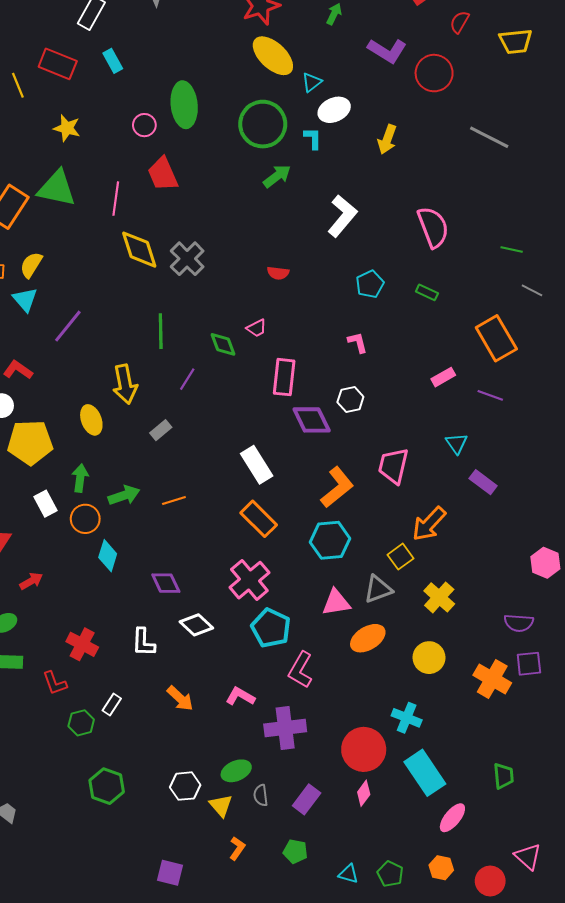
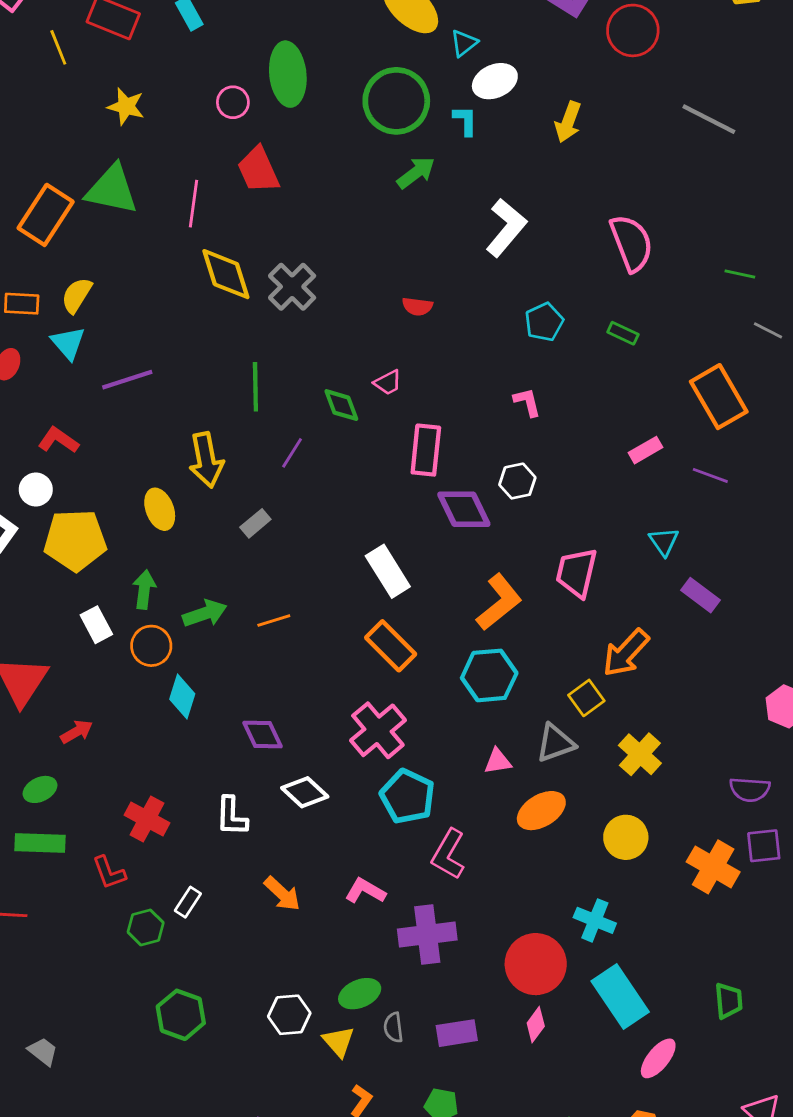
purple line: (68, 326) -> (127, 380), turned 33
pink triangle: (336, 602) -> (498, 761), size x0.7
purple rectangle: (307, 799) -> (457, 1033), turned 44

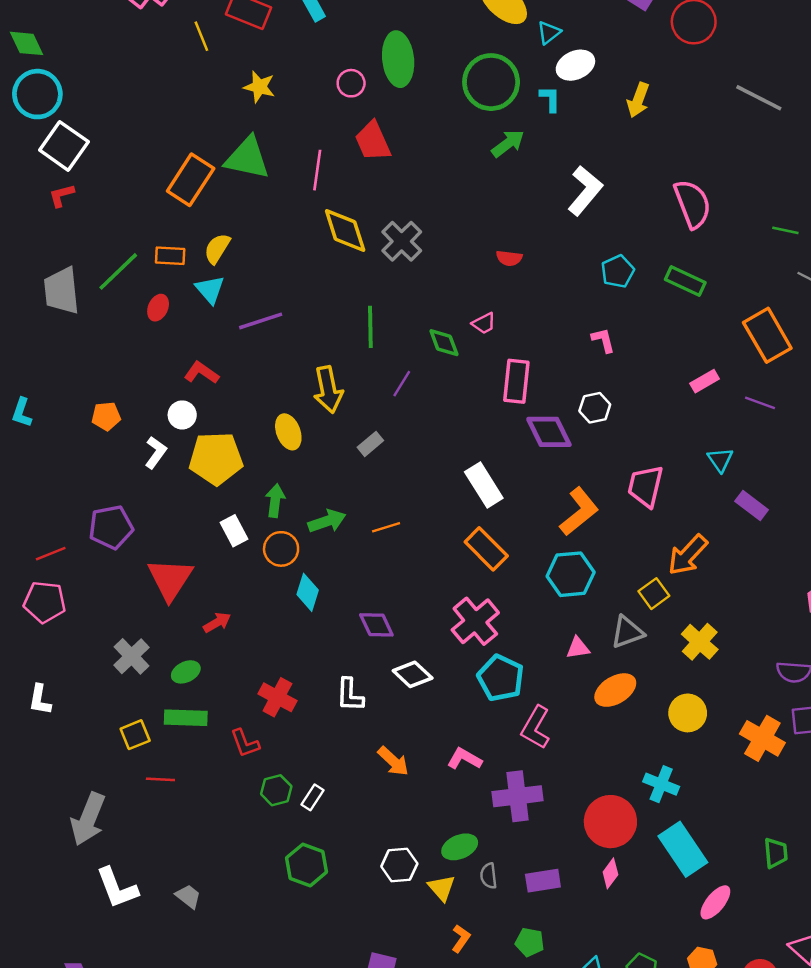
green rectangle: (623, 333) -> (685, 281), size x1.5
white rectangle: (188, 902) -> (312, 797), moved

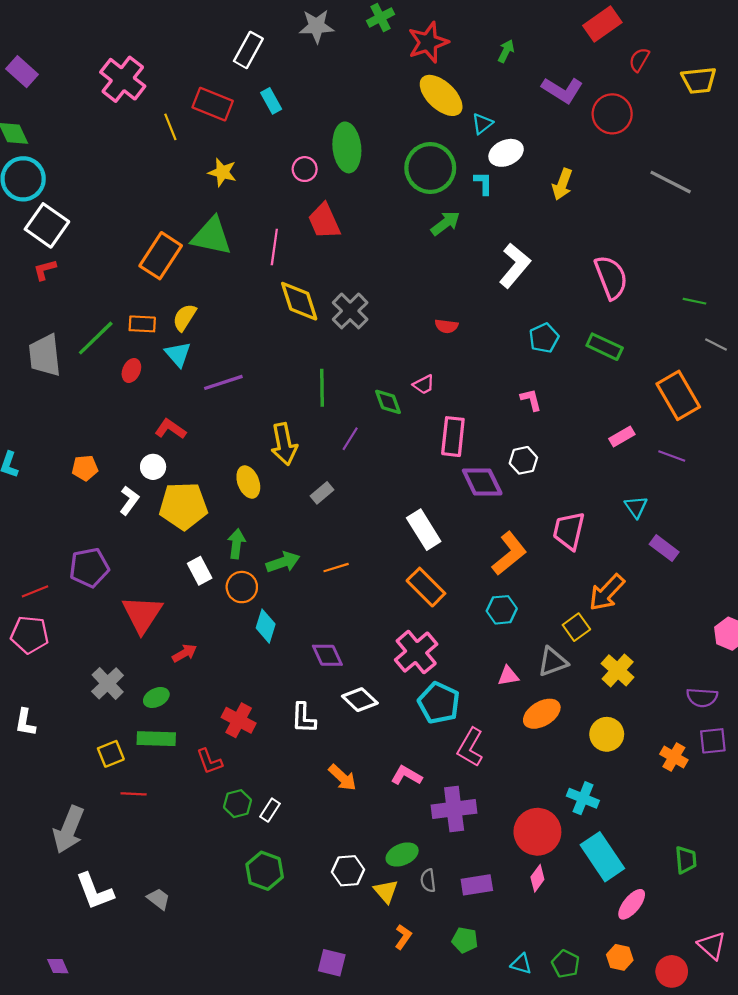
cyan hexagon: (571, 574) -> (502, 610), size x0.7
orange cross: (762, 738) -> (674, 757), size x0.7

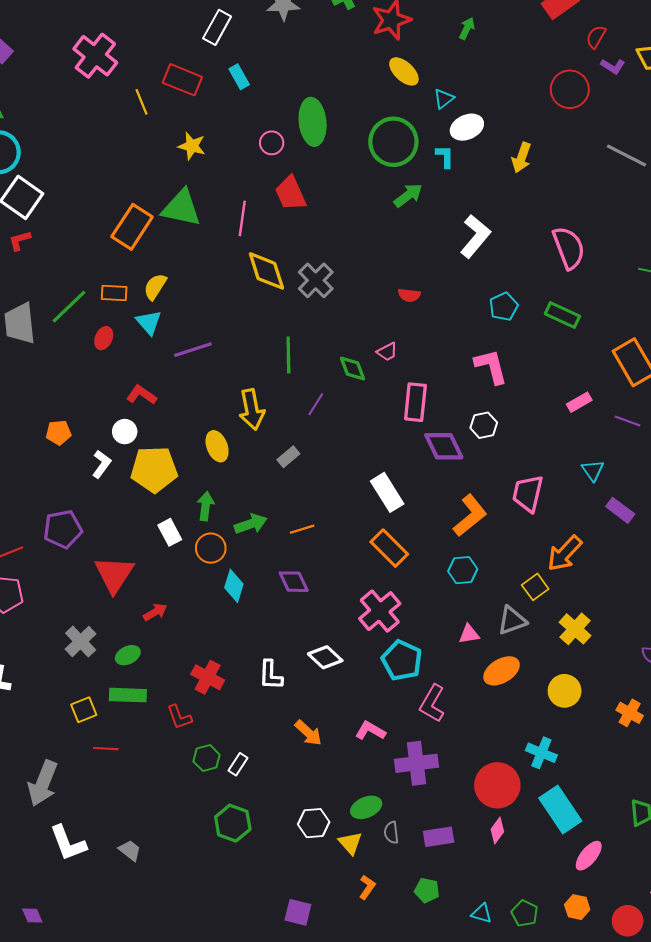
purple L-shape: (562, 90) -> (613, 66), moved, size x0.6
yellow ellipse: (441, 95) -> (404, 71), size x0.7
pink L-shape: (531, 400) -> (491, 366), size x1.6
purple diamond: (327, 655) -> (294, 582), moved

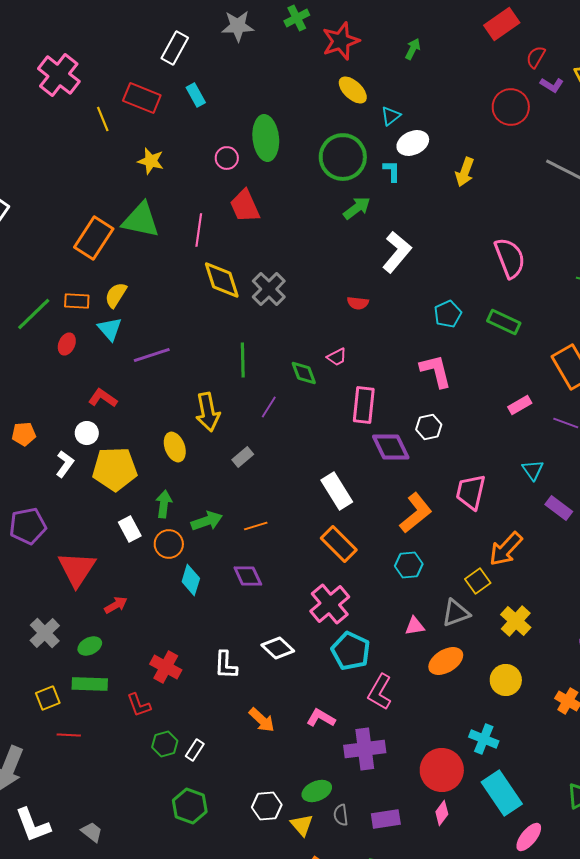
white L-shape: (475, 236) -> (397, 252), moved

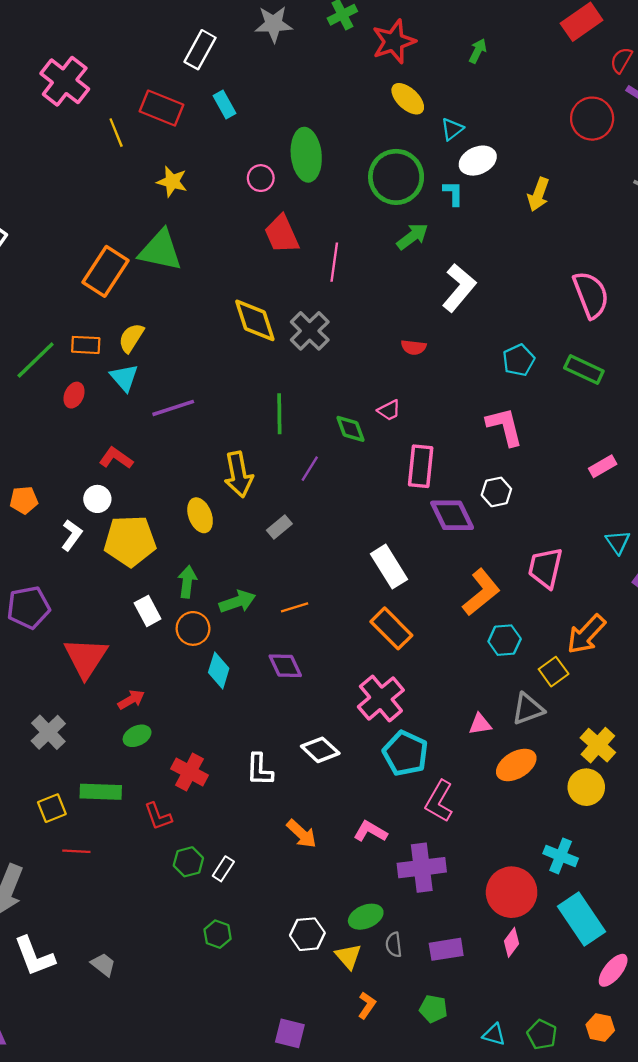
pink line: (199, 230) -> (334, 262), moved
cyan hexagon: (409, 565) -> (505, 640), moved
yellow cross: (516, 621) -> (598, 745), moved
green ellipse: (90, 646) -> (137, 736), moved
green hexagon: (190, 806) -> (218, 934), size x0.7

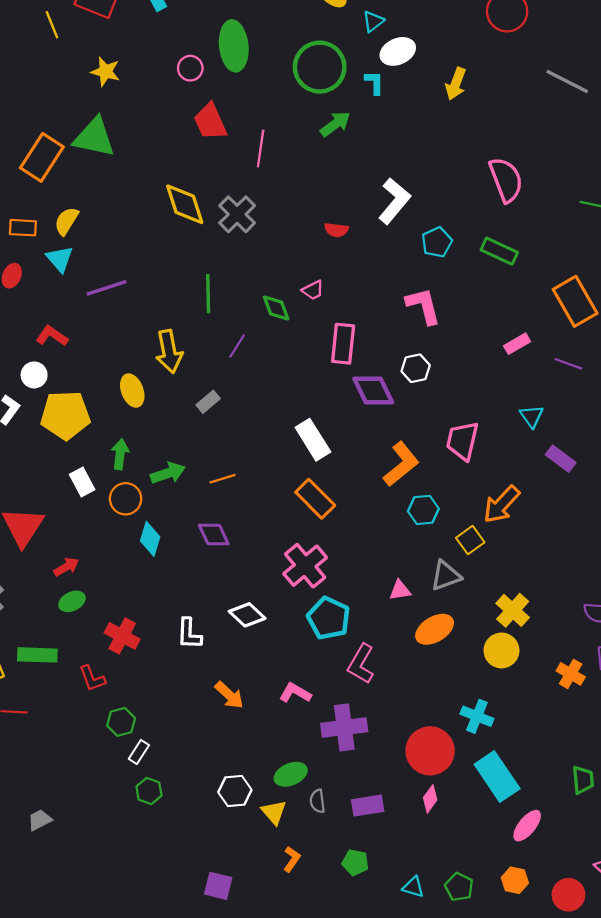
white L-shape: (459, 288) -> (394, 201), moved
white rectangle: (223, 869) -> (139, 752), moved
gray trapezoid: (103, 964) -> (40, 820), turned -65

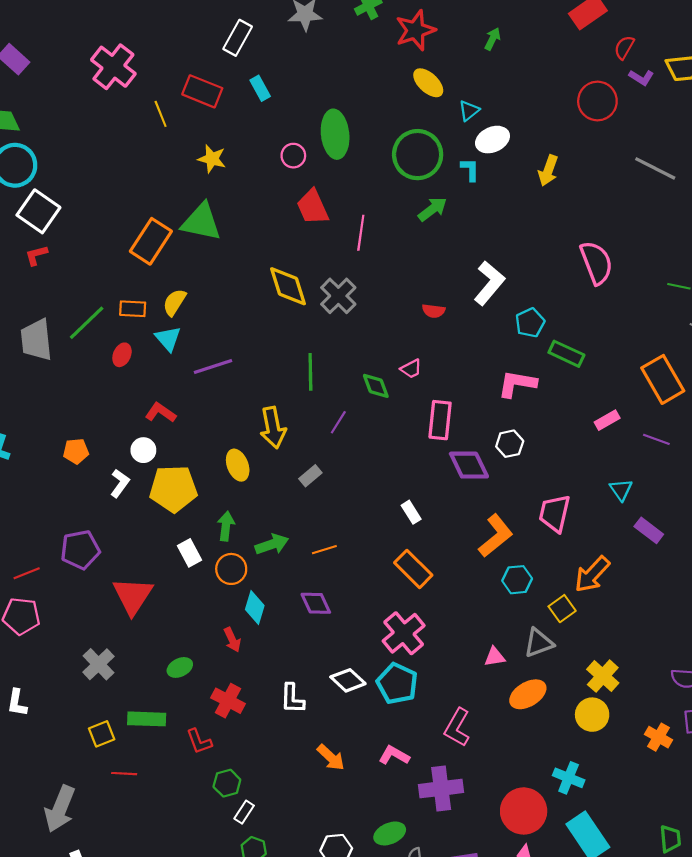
green rectangle: (499, 251) -> (566, 354), moved
pink L-shape: (423, 306) -> (517, 384), turned -66
white rectangle: (313, 440) -> (411, 512), size x0.6
red arrow: (66, 567) -> (232, 640), moved, turned 95
cyan pentagon: (329, 618) -> (397, 684), moved

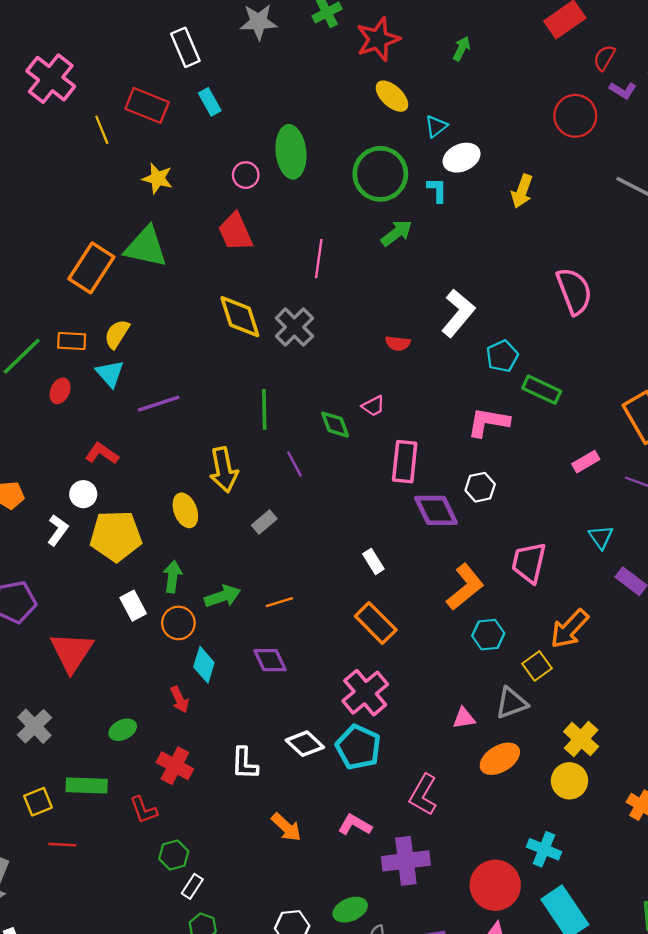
white rectangle: (238, 38) -> (185, 47), turned -52
red trapezoid: (313, 207) -> (235, 232), moved
purple line: (338, 422) -> (294, 464), turned -60

